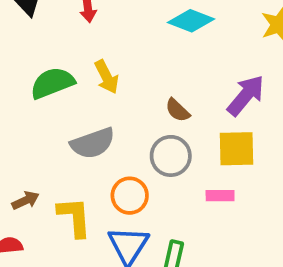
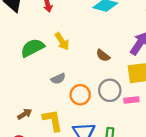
gray semicircle: (93, 143) -> (58, 79), size x0.6
gray circle: (171, 156) -> (110, 90), moved
orange circle: (130, 196) -> (80, 95), moved

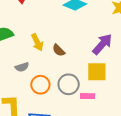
yellow arrow: (62, 41) -> (37, 42), moved
brown semicircle: (103, 55) -> (59, 50), moved

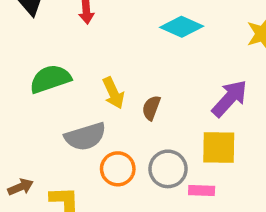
brown semicircle: (59, 50) -> (151, 108), turned 64
gray semicircle: (22, 67) -> (85, 137), size x1.6

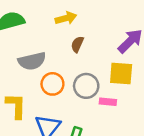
yellow arrow: (113, 93) -> (66, 18), moved, turned -84

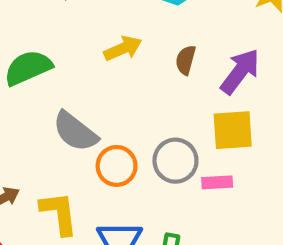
brown semicircle: (77, 44) -> (186, 60), moved
gray semicircle: (32, 61) -> (75, 132), turned 60

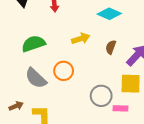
gray semicircle: (75, 132) -> (36, 78), moved
orange circle: (117, 166) -> (64, 71), moved

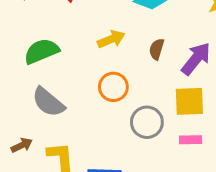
orange circle: (64, 71) -> (113, 87), moved
pink rectangle: (121, 108) -> (191, 140), moved

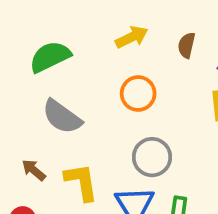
gray circle: (147, 122) -> (152, 157), moved
brown arrow: (22, 145) -> (34, 170), turned -110

